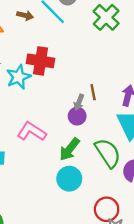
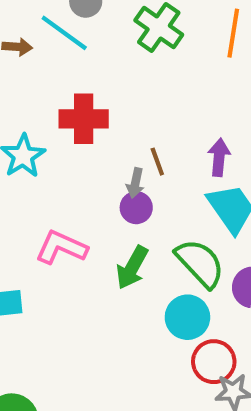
red cross: (41, 61) -> (84, 119), moved
cyan circle: (69, 179) -> (187, 317), moved

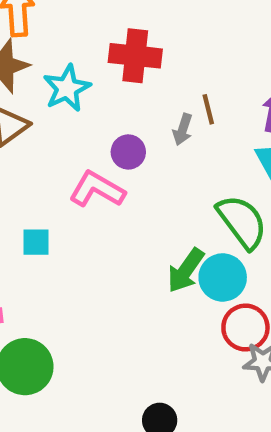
purple circle: (136, 208) -> (128, 152), moved
green arrow: (132, 268) -> (186, 270), moved

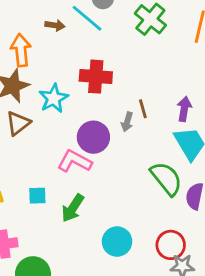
purple circle: (128, 152) -> (93, 137), size x1.5
green arrow: (186, 270) -> (73, 208), moved
cyan circle: (223, 277) -> (117, 242), moved

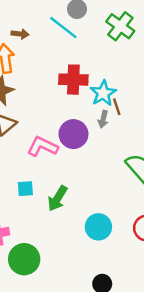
brown arrow: (55, 25) -> (20, 34), moved
cyan star: (54, 98) -> (103, 93), moved
pink L-shape: (75, 161) -> (43, 146), moved

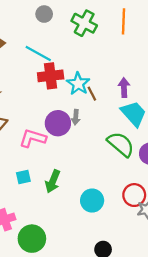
cyan line: (63, 28) -> (38, 54), moved
gray arrow: (103, 119) -> (76, 117), moved

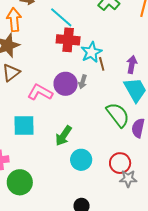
cyan square: (23, 177) -> (24, 125), size x1.6
green arrow: (53, 181) -> (64, 136), moved

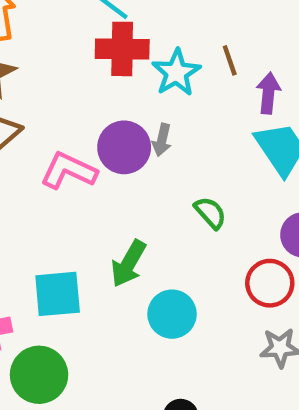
brown line: (102, 64) -> (230, 60), moved
green semicircle: (118, 115) -> (210, 213), moved, size x0.6
cyan square: (24, 125) -> (58, 294), moved
red circle: (120, 163) -> (270, 283), moved

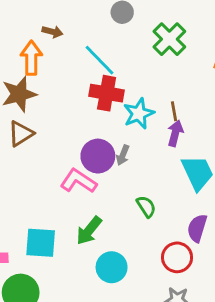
purple arrow: (268, 93) -> (175, 133), moved
pink L-shape: (69, 171) -> (78, 181), moved

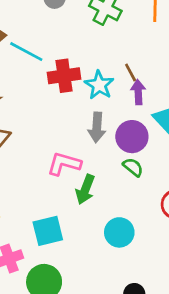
cyan line: (99, 60) -> (26, 52), moved
gray arrow: (123, 155) -> (97, 127), size x1.5
purple circle: (98, 156) -> (132, 137), moved
green arrow: (89, 231) -> (85, 189), moved

